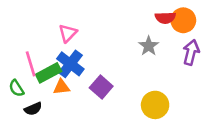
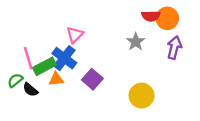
pink triangle: (68, 33) -> (75, 35), moved
green semicircle: (16, 88) -> (15, 80), turned 84
black semicircle: (33, 109) -> (30, 90), moved, turned 63

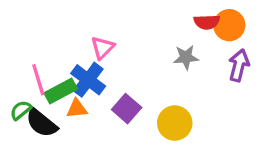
gray star: (136, 42) -> (186, 57), turned 30
black semicircle: (30, 90) -> (42, 123), size x1.5
yellow circle: (142, 96) -> (175, 123), moved

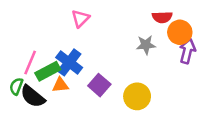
orange circle: (229, 25) -> (180, 32), moved
pink triangle: (103, 48) -> (80, 18), moved
pink line: (38, 80) -> (30, 62), turned 40
green semicircle: (21, 110) -> (16, 86), turned -30

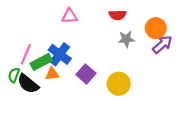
red semicircle: (162, 17) -> (118, 15), moved
pink triangle: (80, 18) -> (70, 16), turned 42
purple arrow: (187, 51) -> (162, 44), turned 35

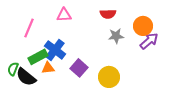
pink line: (26, 54) -> (29, 28), moved

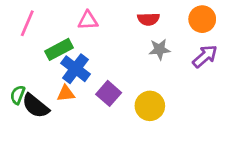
orange circle: (143, 26) -> (202, 19), moved
pink line: (29, 28) -> (27, 23), moved
green rectangle: (38, 57) -> (59, 49), moved

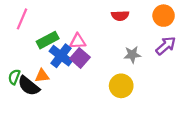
pink triangle: (88, 20) -> (78, 41), moved
gray star: (160, 49) -> (132, 55), moved
orange triangle: (66, 93) -> (42, 76), moved
purple square: (109, 93) -> (80, 58), moved

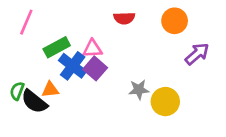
red semicircle: (120, 16) -> (124, 18), moved
orange circle: (164, 16) -> (175, 21), moved
gray star: (132, 55) -> (139, 90), moved
yellow circle: (121, 86) -> (165, 102), moved

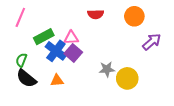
orange triangle: (50, 90) -> (57, 80), moved
green semicircle: (17, 91) -> (21, 60), moved

